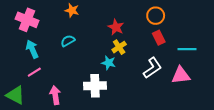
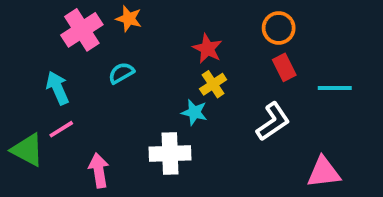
pink cross: (27, 20) -> (82, 30), moved, turned 35
pink triangle: (181, 75) -> (324, 172), moved
green triangle: (15, 95) -> (28, 150), moved

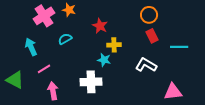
red star: (207, 49) -> (100, 26), moved
yellow cross: (213, 84) -> (114, 45), turned 32
white L-shape: (273, 122) -> (146, 65), turned -115
pink line: (61, 129) -> (44, 69), moved

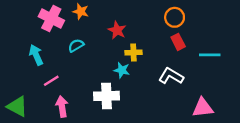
pink cross: (44, 16) -> (51, 19), turned -30
green triangle: (15, 80) -> (17, 107), moved

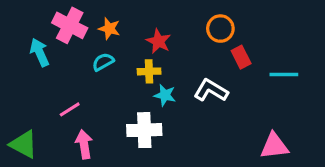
orange star: (81, 11) -> (109, 29), moved
orange circle: (175, 17) -> (220, 29), moved
yellow cross: (133, 53) -> (149, 71), moved
cyan arrow: (36, 55) -> (40, 52), moved
white L-shape: (171, 76) -> (211, 90), moved

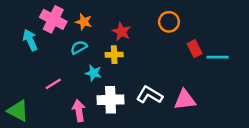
red rectangle: (241, 57) -> (195, 49), moved
white L-shape: (211, 90) -> (149, 95), moved
cyan star: (165, 95) -> (93, 73), moved
pink arrow: (84, 144) -> (79, 111), moved
pink triangle: (274, 146) -> (185, 100), moved

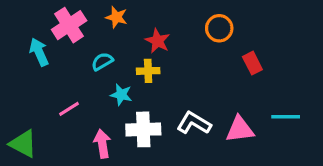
pink cross: (53, 19) -> (69, 25), turned 30
orange star: (84, 22) -> (116, 17), moved
cyan line: (218, 57) -> (286, 117), moved

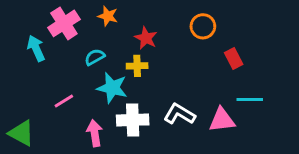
cyan star: (121, 95) -> (112, 88), size x1.5
cyan line: (286, 117) -> (250, 99), moved

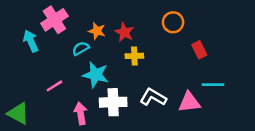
orange star: (108, 16) -> (97, 31), moved
yellow cross: (137, 66) -> (134, 56), moved

